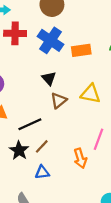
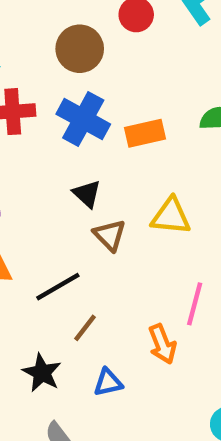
brown triangle: (59, 100) -> (110, 235), turned -30
black star: (19, 150) -> (42, 373), moved
blue triangle: (42, 172) -> (108, 382), moved

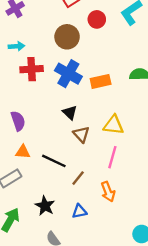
black line: (58, 287) -> (54, 161), turned 55
pink line: (195, 304) -> (112, 157), moved
brown line: (85, 328) -> (78, 178), moved

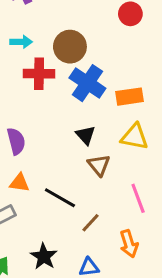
brown circle: (67, 37) -> (70, 47), moved
yellow triangle: (113, 125) -> (134, 137), moved
pink line: (112, 157) -> (138, 198), turned -40

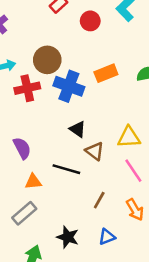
orange rectangle: (129, 97) -> (106, 73), moved
yellow triangle: (134, 137) -> (129, 137), moved
black line: (60, 198) -> (66, 169), moved

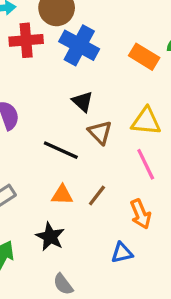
orange rectangle: (106, 73) -> (144, 57), moved, turned 45
orange triangle: (33, 182) -> (62, 195), moved
blue triangle: (107, 237) -> (122, 253), moved

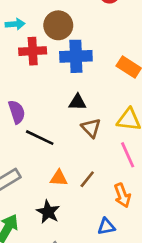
blue cross: (79, 45) -> (76, 56), turned -32
black triangle: (83, 102) -> (77, 102), turned -42
black line: (61, 150) -> (40, 138), moved

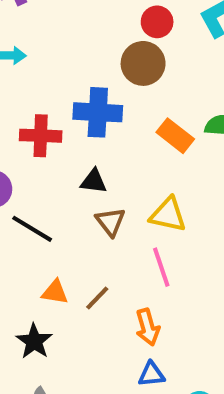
brown circle: (58, 25) -> (143, 63), moved
red cross: (33, 51) -> (41, 136), moved
blue triangle: (106, 226) -> (152, 374), moved

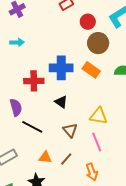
brown circle: (143, 63) -> (98, 43), moved
orange rectangle: (175, 136) -> (91, 70), moved
black triangle: (94, 181) -> (61, 102), turned 32
brown triangle: (110, 222) -> (70, 130), moved

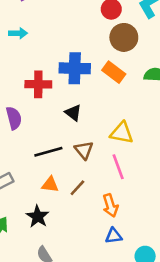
black line: (32, 127) -> (48, 152), moved, turned -45

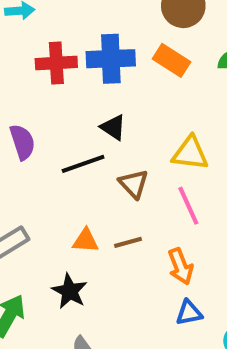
red cross: (38, 84) -> (56, 63), moved
black line: (48, 152) -> (83, 164), moved
brown line: (77, 188) -> (128, 242), turned 36

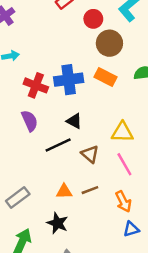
red cross: (56, 63) -> (36, 85), turned 30
purple semicircle: (22, 142) -> (30, 121), moved

